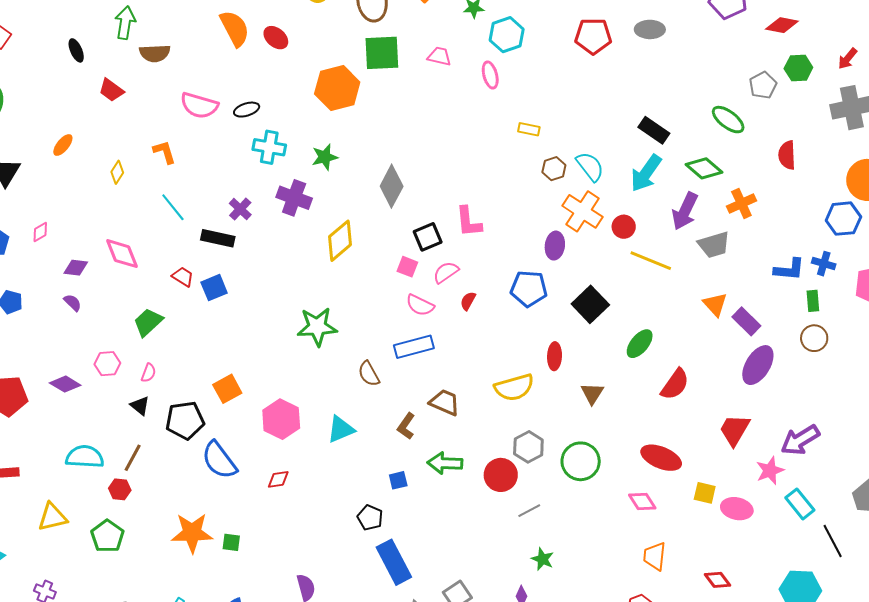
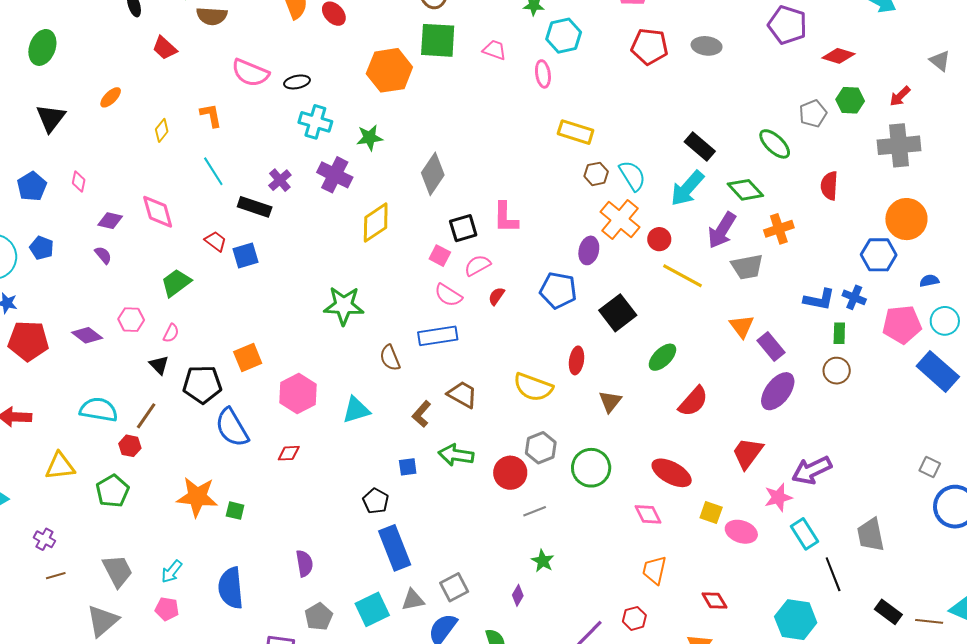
yellow rectangle: (529, 129) -> (576, 132), size x1.6
pink diamond: (40, 232) -> (79, 181), turned -55
yellow semicircle: (514, 387) -> (533, 387), turned 30

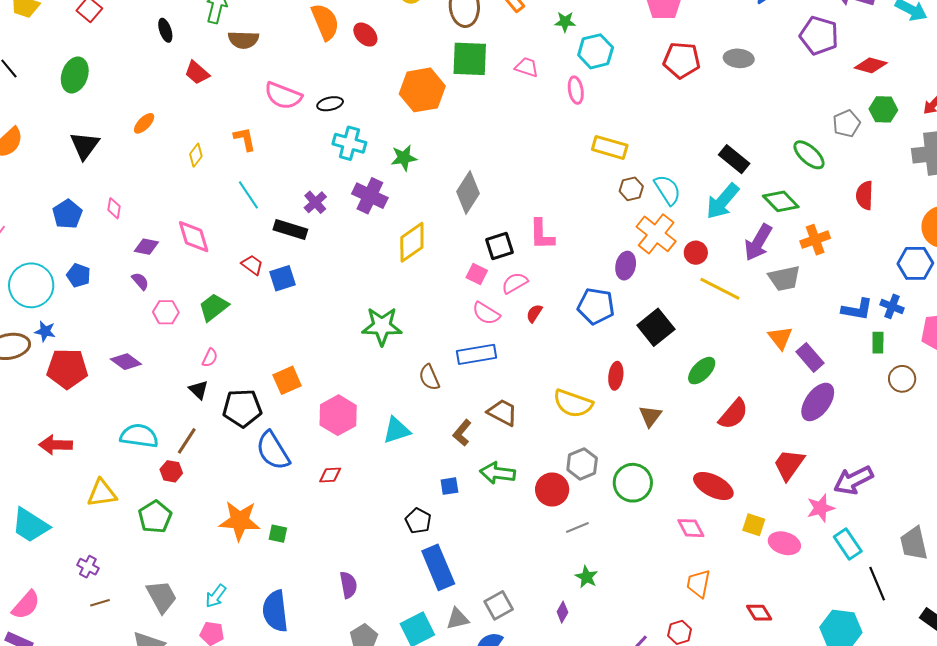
pink hexagon: (131, 320) -> (166, 312), moved
brown circle: (837, 371) -> (902, 379), moved

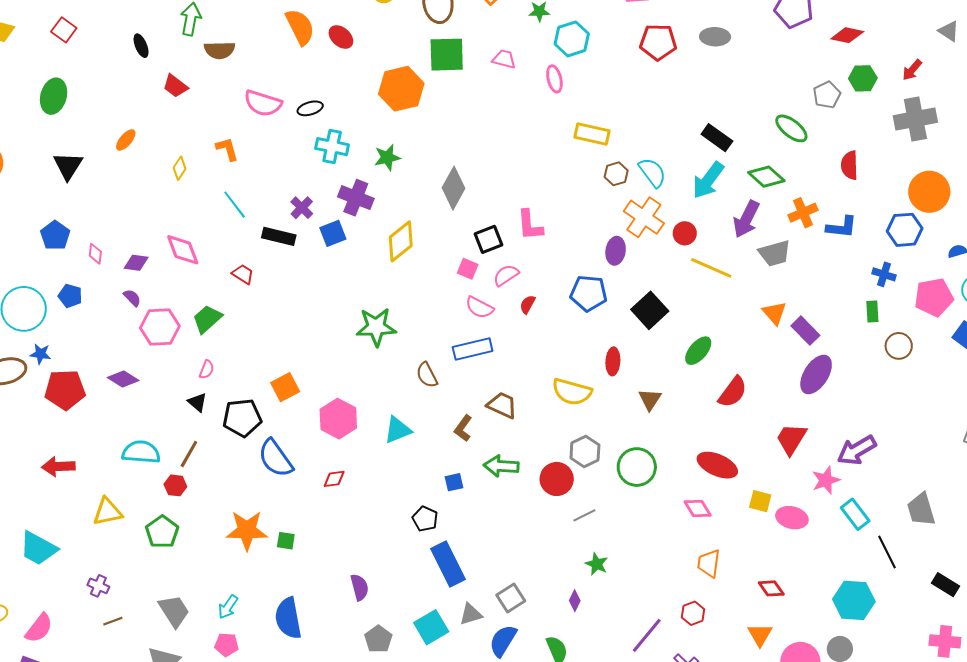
pink diamond: (114, 208) -> (95, 254), moved
blue square: (282, 278) -> (333, 233), moved
blue L-shape: (857, 309) -> (842, 227), moved
pink hexagon: (166, 312) -> (160, 327), size x1.5

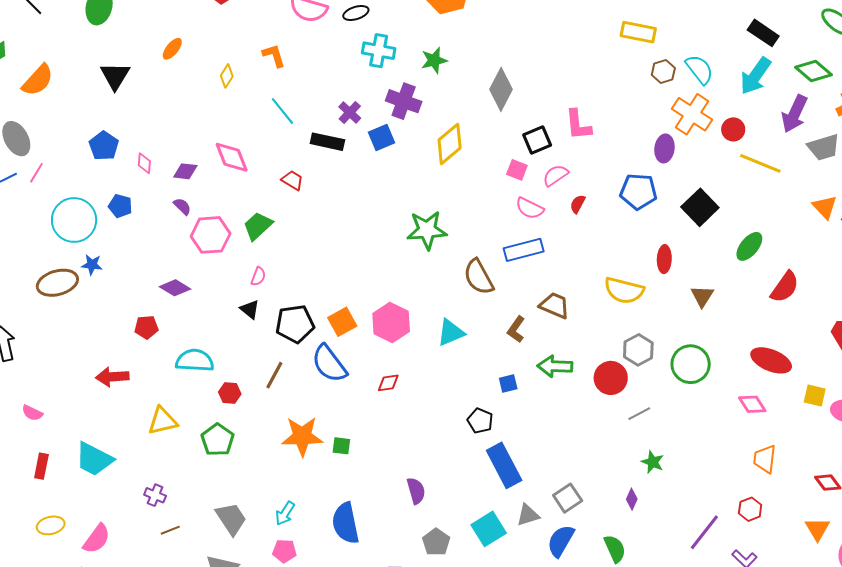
brown semicircle: (427, 375) -> (479, 277), size x1.4
orange square: (285, 387) -> (342, 322), moved
red pentagon: (65, 390) -> (146, 327), moved, size x0.6
brown line: (189, 454) -> (274, 375), moved

